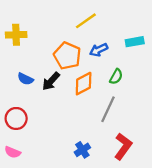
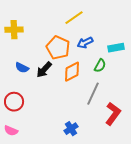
cyan rectangle: (135, 42) -> (116, 48), moved
red L-shape: (123, 146) -> (113, 114), moved

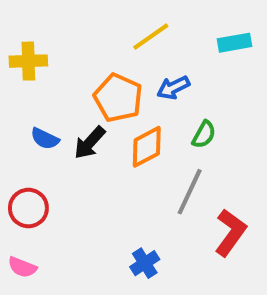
cyan rectangle: (116, 48) -> (235, 43), moved

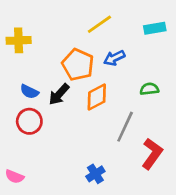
green semicircle: (204, 135) -> (149, 89), moved, turned -126
red circle: (28, 208) -> (29, 121), moved

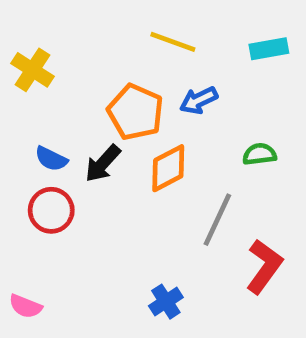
yellow line: (99, 24) -> (173, 42), turned 55
yellow cross: (19, 40) -> (32, 70), turned 35

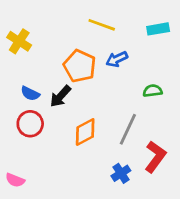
orange diamond: (168, 168) -> (85, 132), moved
blue cross: (166, 302) -> (121, 173), moved

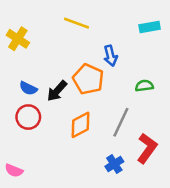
yellow line: (102, 25) -> (77, 23), moved
blue arrow: (117, 59) -> (110, 56), turned -78
orange pentagon: (80, 66) -> (88, 79), moved

